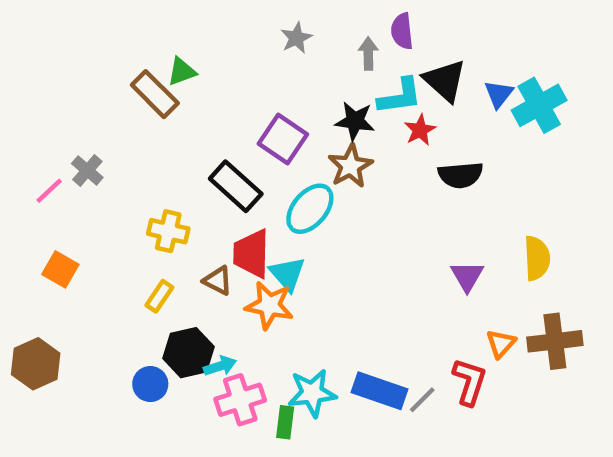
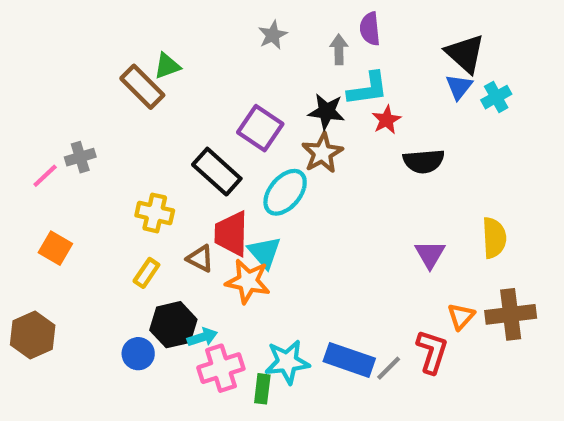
black triangle: (445, 81) -> (465, 54), moved
cyan cross: (539, 105) -> (496, 97), size x0.6
gray cross: (87, 170) -> (80, 157), turned 32

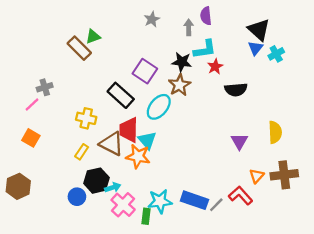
pink line: (45, 176) -> (32, 105), moved
brown triangle: (200, 258) -> (112, 144), size x1.6
red L-shape: (432, 352) -> (241, 196), turned -60
pink cross: (221, 368) -> (123, 205), turned -30

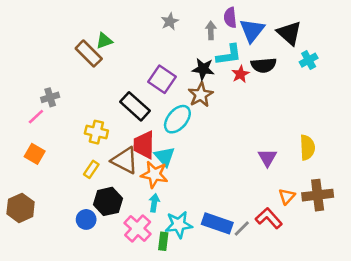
blue triangle: (255, 48) -> (252, 30), moved, size x1.5
black semicircle: (236, 90) -> (264, 65), moved
cyan arrow: (113, 187) -> (154, 203), moved, turned -63

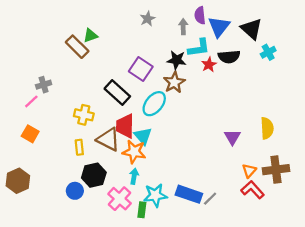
yellow rectangle: (91, 169) -> (79, 147), turned -40
red L-shape: (269, 218) -> (252, 190), moved

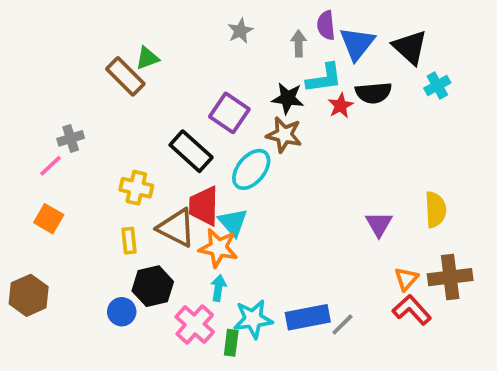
brown star: (174, 82) -> (284, 135), turned -30
blue rectangle: (189, 194) -> (308, 317), turned -30

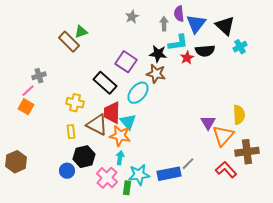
orange square: (49, 219) -> (26, 107), moved
orange triangle: (406, 279) -> (223, 136), moved, size x1.6
gray line: (342, 324) -> (188, 164), moved

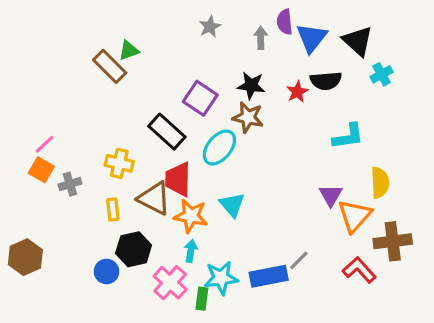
cyan L-shape: (178, 43) -> (348, 136), moved
gray cross: (39, 76) -> (70, 184), moved
cyan triangle: (128, 122) -> (232, 205), moved

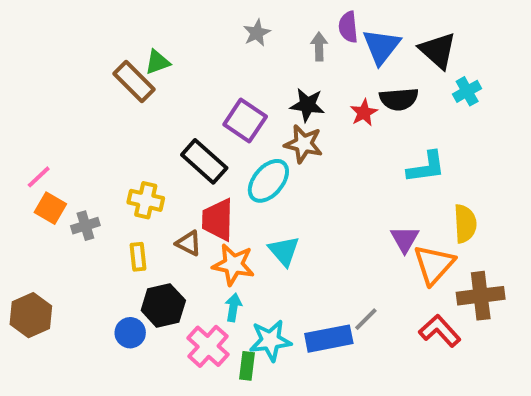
pink line: (44, 144) -> (39, 177), moved
brown triangle: (154, 198) -> (189, 243), size x0.6

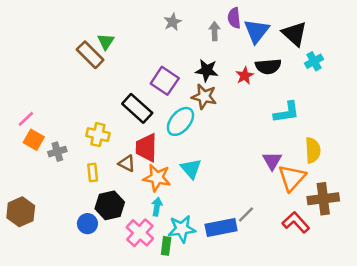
green triangle: (157, 62) -> (106, 42), turned -36

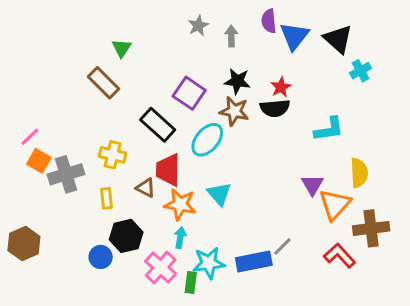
gray arrow: (215, 31) -> (231, 36), moved
brown rectangle: (90, 55) -> (104, 83), moved
black semicircle: (268, 66) -> (275, 108), moved
gray cross: (57, 152) -> (66, 174), size x1.6

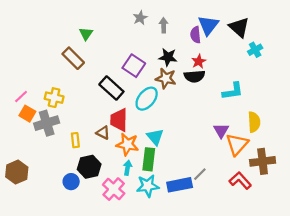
purple semicircle: (269, 21) -> (196, 35), moved
yellow cross: (113, 155) -> (54, 98), moved
green rectangle: (191, 283) -> (149, 159), moved, size x1.5

